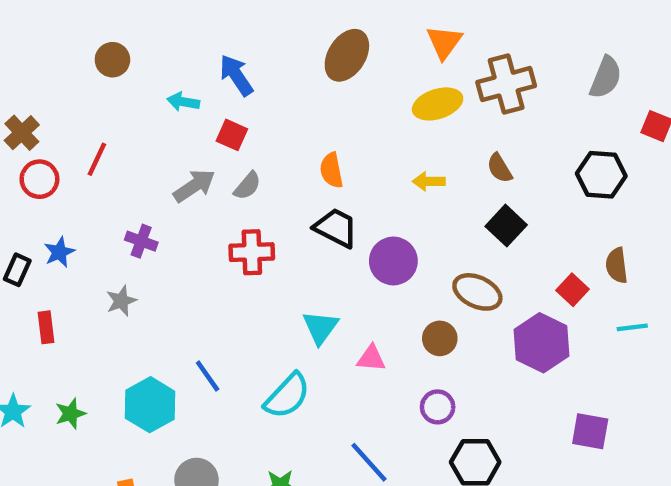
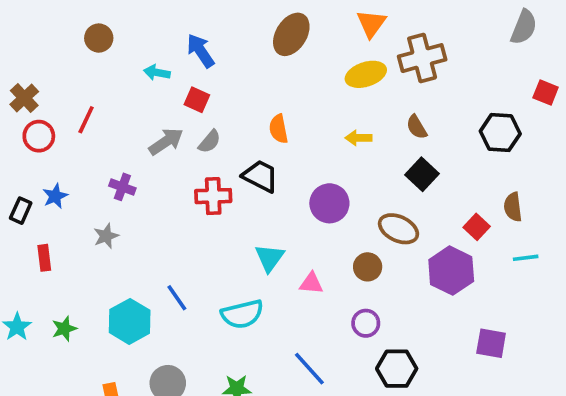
gray semicircle: (606, 77) -> (524, 27), moved
black trapezoid: (336, 228) -> (260, 176), moved
cyan semicircle: (287, 396) -> (242, 314), turned 33

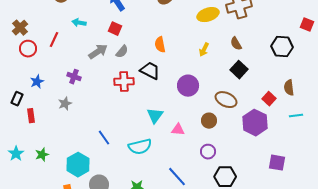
cyan arrow: (157, 73) -> (79, 23), moved
yellow arrow: (359, 138) -> (204, 50), turned -64
black rectangle: (21, 211) -> (17, 99), moved
cyan hexagon: (130, 321) -> (78, 165), moved

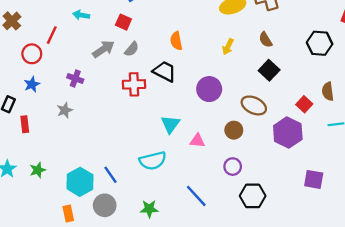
red circle: (28, 49) -> (32, 54), moved
blue line: (104, 138) -> (111, 175), moved

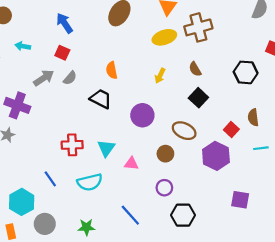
purple cross: (75, 78) -> (17, 105), size x1.6
red cross: (134, 84) -> (72, 145), moved
blue line: (111, 175) -> (50, 179), moved

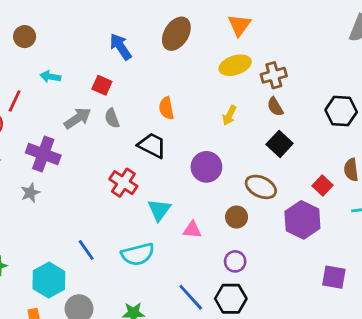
blue arrow: (65, 23) -> (121, 47), moved
brown cross: (198, 27) -> (274, 75), moved, size x0.7
gray semicircle: (70, 78) -> (112, 118), turned 120
red cross: (72, 145) -> (123, 183), moved, turned 35
black hexagon: (183, 215) -> (231, 299), moved

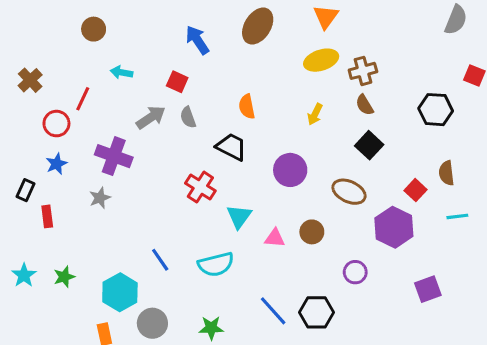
brown circle: (237, 217) -> (312, 232), moved
purple circle: (235, 261) -> (355, 272), moved
purple square: (334, 277) -> (428, 289), turned -30

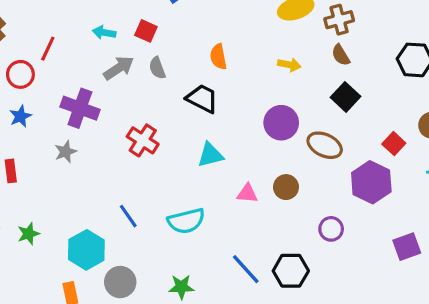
cyan arrow: (121, 72) -> (104, 33), moved
yellow arrow: (315, 114) -> (289, 65), turned -105
purple circle: (290, 170) -> (281, 123), moved
red cross: (200, 187) -> (143, 140), moved
cyan triangle: (239, 216) -> (210, 155), moved, turned 40

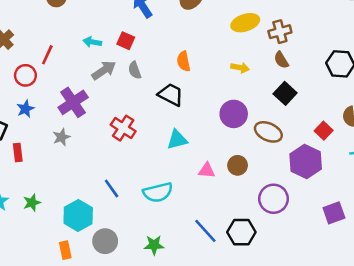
purple cross: (80, 108) -> (73, 102), turned 36
purple circle: (331, 229) -> (274, 199), size x1.5

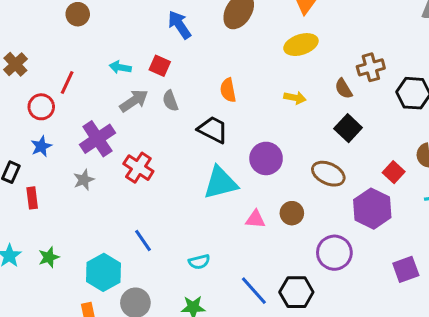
brown cross: (280, 32) -> (371, 67), moved
purple circle: (234, 114) -> (266, 158), moved
red cross: (123, 128) -> (138, 168), moved
cyan triangle: (177, 140) -> (220, 183), size x1.4
cyan semicircle: (158, 192) -> (199, 262), moved, size x0.6

